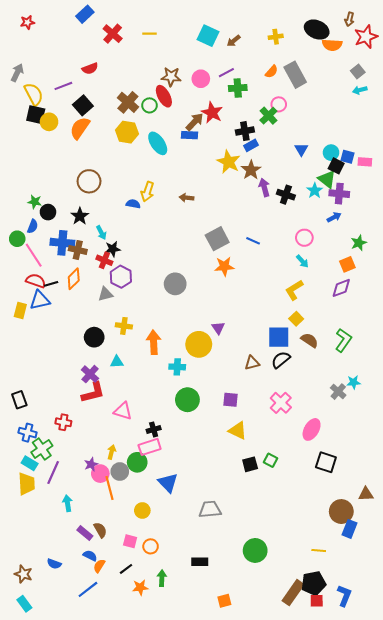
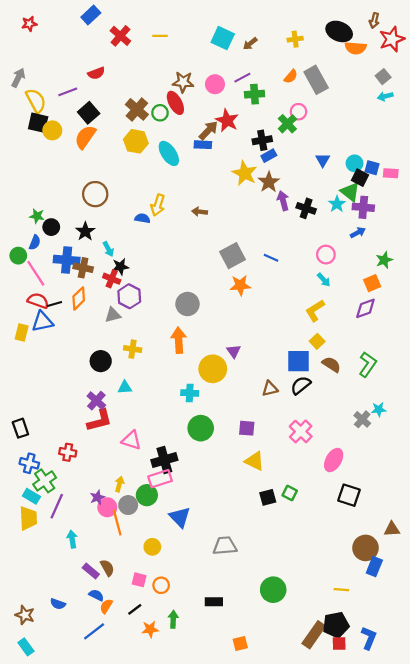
orange arrow: (154, 342) -> (179, 340), moved
black cross: (154, 429) -> (164, 460), size x1.6

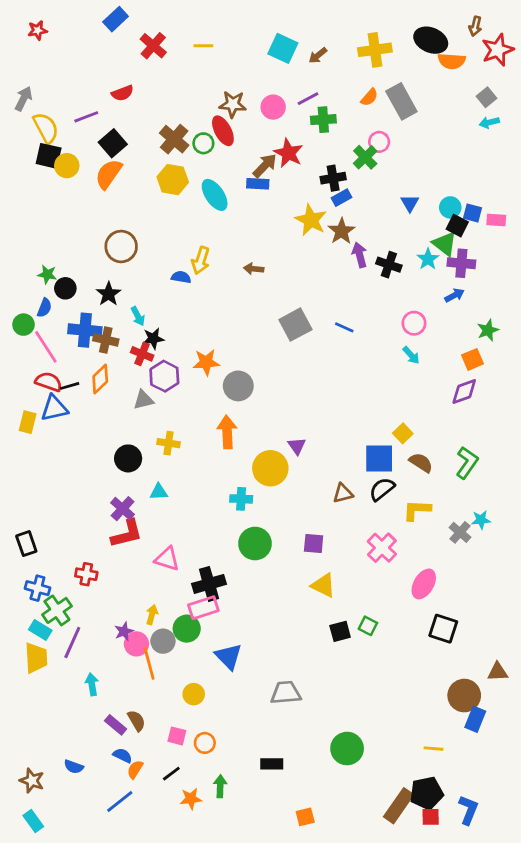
yellow cross: (295, 39) -> (375, 50), size x1.6
orange star: (240, 285) -> (206, 362), moved
yellow L-shape: (315, 311) -> (417, 510), moved, turned 35

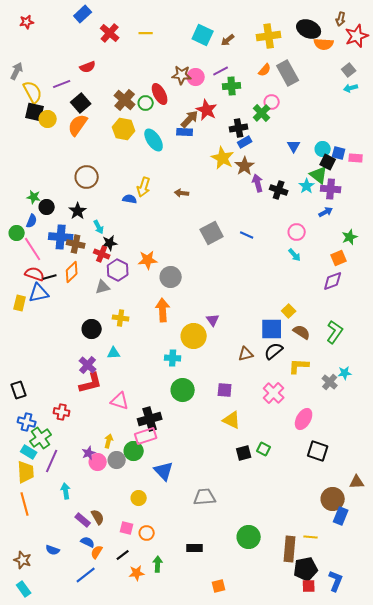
brown star: (233, 104) -> (182, 75), moved
orange line: (149, 663) -> (25, 504), moved
brown rectangle: (399, 806) -> (290, 549), moved, turned -30

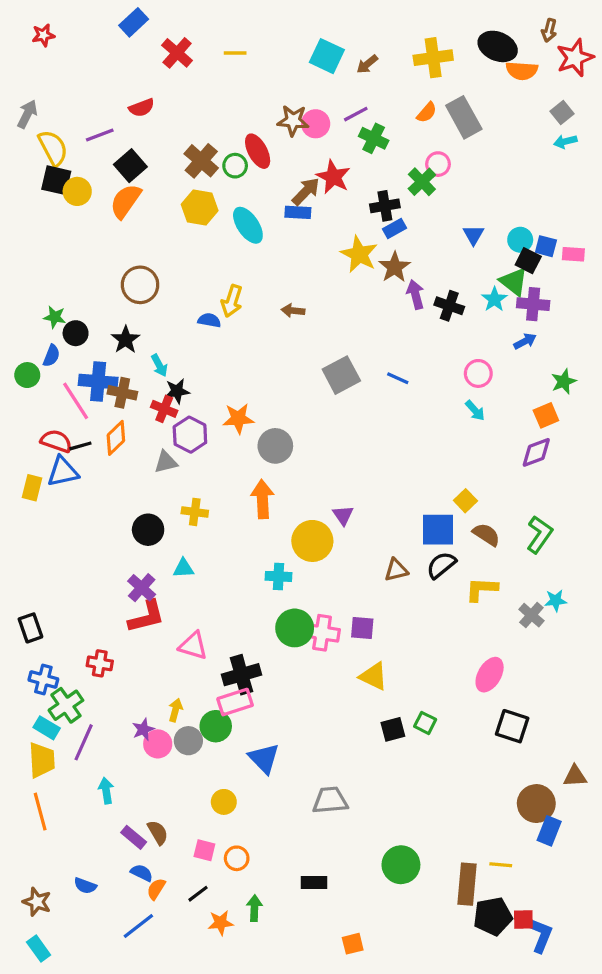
green cross: (232, 86) -> (374, 138), turned 30
pink line: (33, 249) -> (76, 401), moved
pink cross: (274, 393) -> (322, 633), moved, turned -35
red square: (309, 586) -> (523, 919), moved

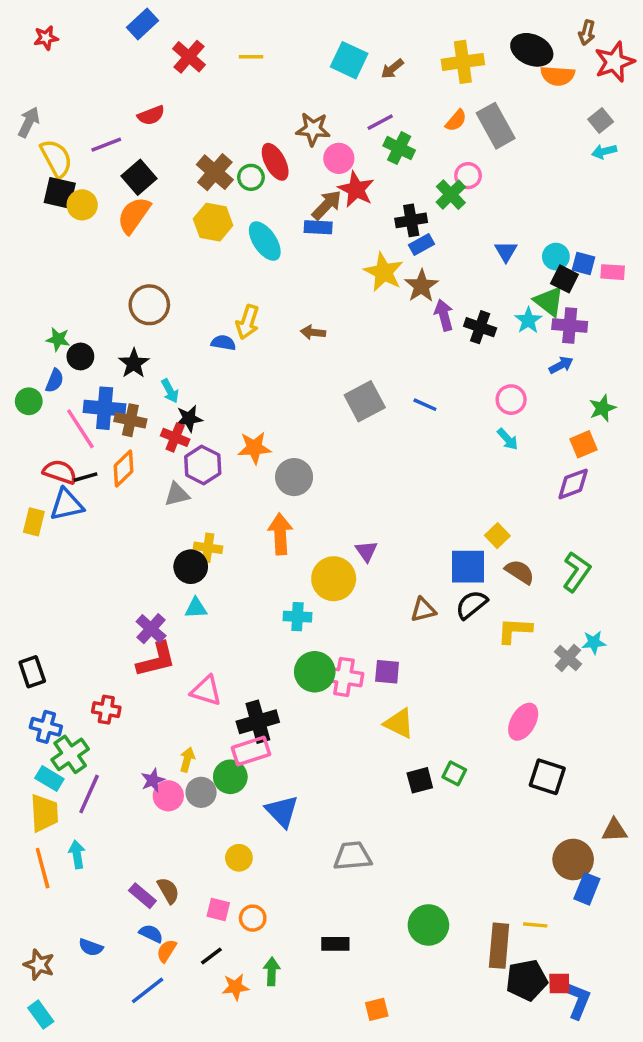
pink circle: (316, 124) -> (339, 158), moved
black circle: (148, 530) -> (191, 567), moved
cyan arrow: (106, 791) -> (77, 854), moved

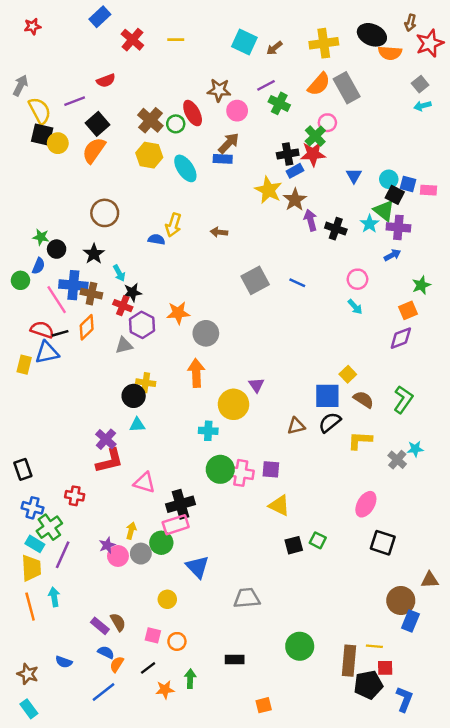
orange semicircle: (456, 120) -> (319, 84), size x1.5
red star: (356, 189) -> (313, 154), moved, turned -30
red square: (559, 984) -> (385, 668), moved

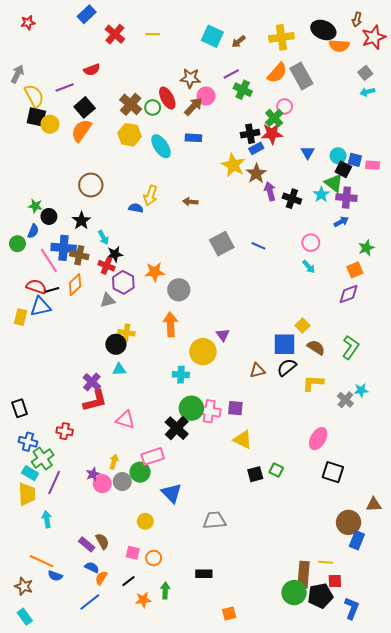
brown arrow: (229, 143) -> (193, 106), moved
black cross: (181, 504) -> (177, 428), moved, turned -30
orange line: (30, 607) -> (42, 561), moved, turned -50
green circle: (300, 646) -> (294, 593), moved

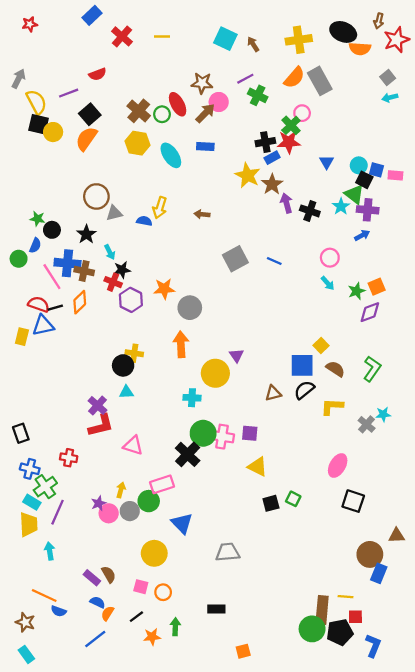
brown arrow: (239, 41) -> (253, 44), turned 96
green star: (366, 248) -> (357, 291), moved
gray triangle: (108, 300) -> (114, 213), moved
yellow circle: (145, 521) -> (154, 553), size x1.5

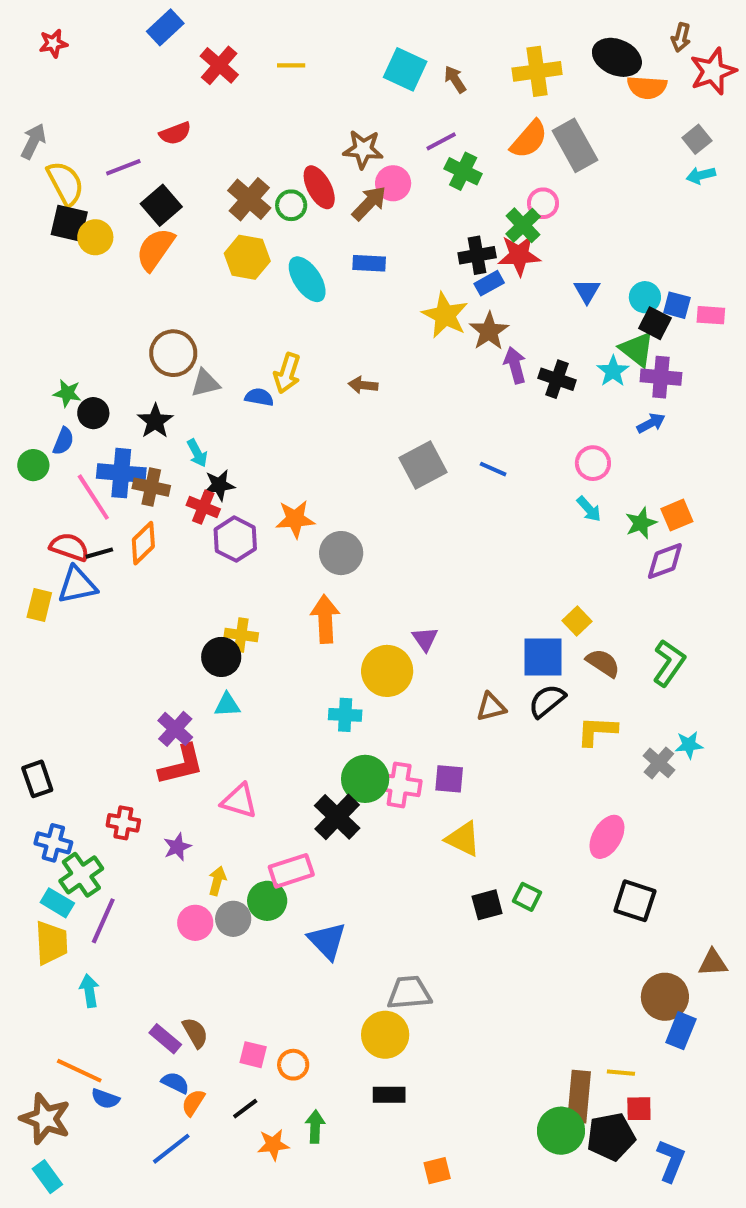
purple star: (99, 503) -> (177, 847), moved
yellow circle: (154, 553) -> (385, 1035), moved
brown star: (25, 622) -> (45, 1119), size x1.4

